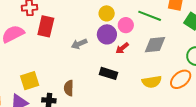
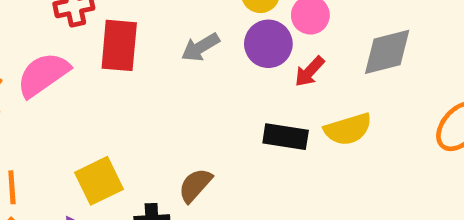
gray arrow: (79, 44) -> (200, 47), moved
yellow semicircle: (152, 82) -> (348, 129), moved
brown semicircle: (69, 88) -> (195, 185), turned 49

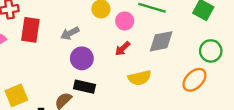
purple circle: (268, 44) -> (82, 58), moved
black rectangle: (286, 137) -> (85, 87), moved

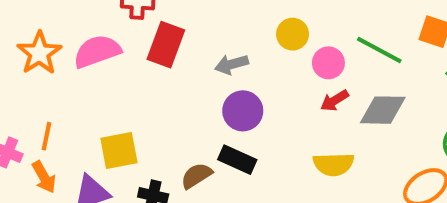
red arrow: (123, 49) -> (334, 101), moved

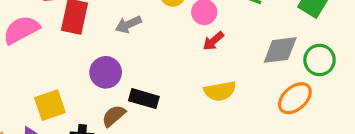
gray diamond: (383, 110) -> (280, 50), moved
purple circle: (243, 111) -> (106, 72), moved

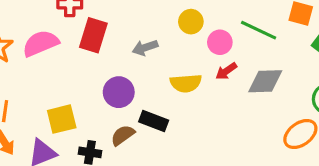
gray diamond: (280, 50) -> (265, 81), moved
yellow semicircle: (220, 91) -> (186, 83), moved

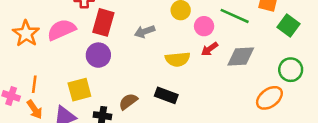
purple circle: (119, 92) -> (98, 55), moved
black rectangle: (154, 121) -> (166, 95), moved

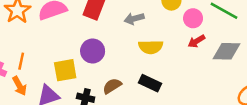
purple circle: (98, 55) -> (93, 51), moved
yellow semicircle: (178, 59) -> (151, 47), moved

